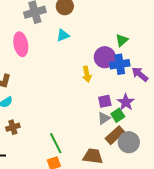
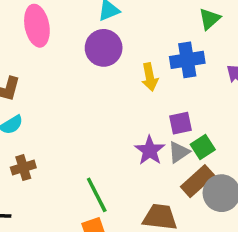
purple circle: (105, 57) -> (104, 48), moved
blue cross: (120, 64) -> (187, 60), moved
purple star: (126, 102) -> (150, 150), moved

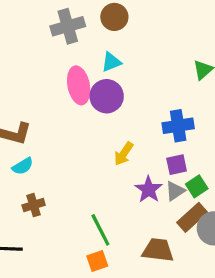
pink ellipse: (37, 26) -> (79, 85), moved
blue cross: (187, 60) -> (178, 126), moved
yellow arrow: (150, 77) -> (124, 154), moved, turned 45

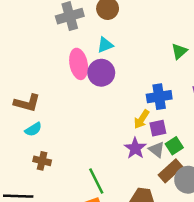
yellow arrow: (124, 154) -> (142, 119), moved
gray triangle: (175, 191) -> (157, 150), turned -48
brown cross: (34, 205) -> (42, 161), turned 30

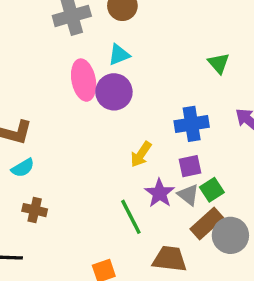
green triangle: (179, 51) -> (219, 63), turned -30
yellow arrow: (142, 119) -> (141, 154), moved
green line: (96, 181) -> (131, 217), moved

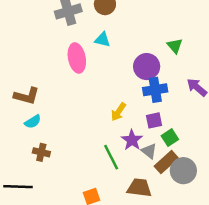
cyan triangle: (119, 55) -> (103, 40), turned 35
purple circle: (114, 92) -> (147, 67), moved
gray triangle: (188, 195) -> (149, 151), moved

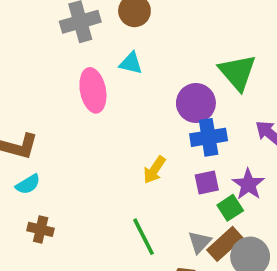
green triangle: (175, 46) -> (237, 72), size x1.6
purple star: (132, 140) -> (248, 184), moved
gray triangle: (149, 151) -> (200, 242), moved, turned 35

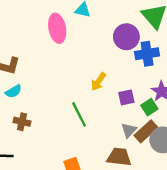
blue cross: (209, 137) -> (147, 54), moved
purple square: (207, 182) -> (126, 97), moved
green line: (144, 237) -> (79, 114), moved

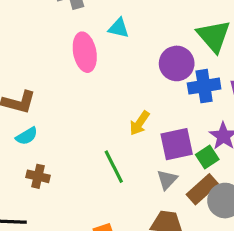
purple square: (126, 97) -> (177, 144), size x1.5
gray triangle: (129, 130) -> (167, 180), moved

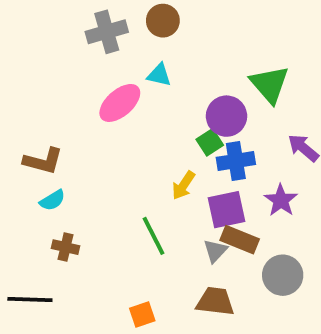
pink ellipse: (85, 52) -> (120, 103), turned 60
blue cross: (204, 86) -> (236, 161), moved
green square: (207, 157) -> (210, 142), moved
brown rectangle: (202, 189) -> (240, 240), moved, turned 64

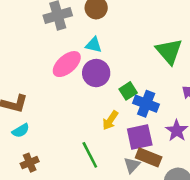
purple circle: (227, 116) -> (96, 73), moved
blue cross: (236, 161) -> (146, 104), turned 30
brown cross: (66, 247) -> (30, 163), turned -36

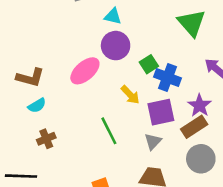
pink ellipse: (67, 64) -> (85, 71), moved
yellow arrow: (110, 120) -> (130, 95), turned -78
brown rectangle: (149, 157) -> (194, 127), moved, turned -55

